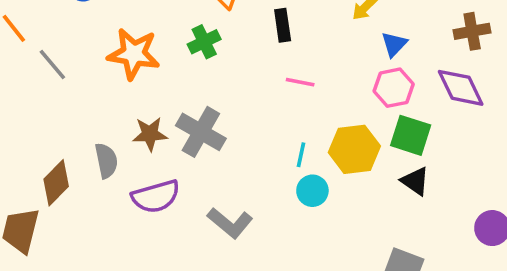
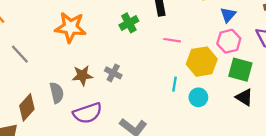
green cross: (204, 42) -> (129, 23), moved
gray line: (52, 64) -> (20, 54), moved
gray cross: (201, 132) -> (113, 73), size x0.6
yellow hexagon: (354, 149) -> (202, 62), moved
cyan circle: (312, 191) -> (198, 97), moved

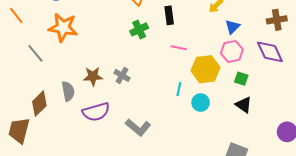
orange star: (71, 27) -> (63, 28), moved
green square: (240, 70) -> (241, 79), size x0.6

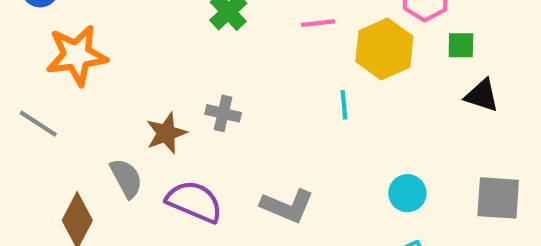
cyan circle: (201, 103) -> (407, 193), moved
purple semicircle: (96, 112) -> (194, 202), turned -124

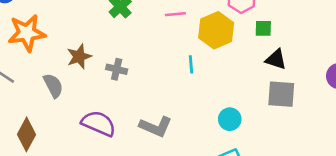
brown star: (166, 133) -> (79, 57), moved
gray semicircle: (126, 178) -> (53, 86), moved
gray square: (498, 198) -> (281, 94), moved

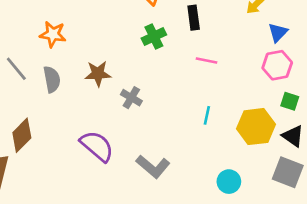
yellow hexagon: (216, 30) -> (256, 127), moved
orange star: (27, 33) -> (53, 34), size x0.7
gray semicircle: (53, 86) -> (52, 79), moved

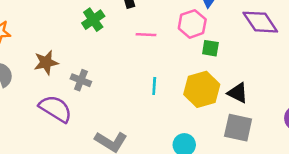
pink hexagon: (277, 65) -> (192, 24), moved
green square: (290, 101) -> (210, 48), moved
purple semicircle: (97, 146) -> (55, 109), moved

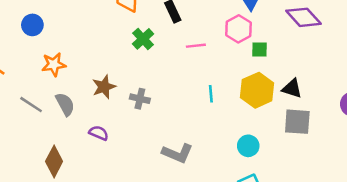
purple semicircle: (55, 109) -> (99, 133), moved, size x0.6

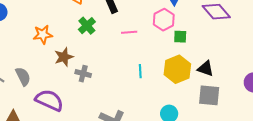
orange star: (54, 64) -> (43, 35), moved
brown star: (104, 87) -> (64, 57), moved
purple semicircle: (99, 133) -> (49, 100), size x1.8

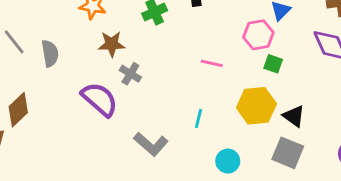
pink line: (129, 32) -> (212, 63), moved
cyan line: (140, 71) -> (198, 118), moved
purple semicircle: (49, 100) -> (100, 99), moved

